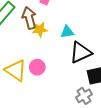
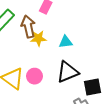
black triangle: (81, 52) -> (68, 72), moved

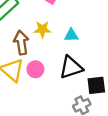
brown arrow: (28, 26) -> (21, 43), moved

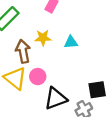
black triangle: (71, 67) -> (56, 98), moved

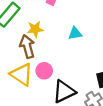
yellow star: (43, 38) -> (35, 29), moved

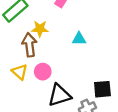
yellow triangle: (22, 74) -> (20, 72), size x0.7

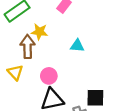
pink circle: (43, 72) -> (49, 76), moved

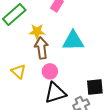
cyan triangle: (77, 46) -> (73, 41), size x1.6
brown arrow: (28, 47) -> (41, 48), moved

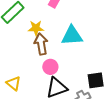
yellow triangle: (18, 71) -> (14, 83), moved

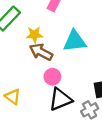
brown arrow: (41, 44) -> (41, 52), turned -50

